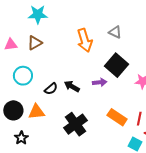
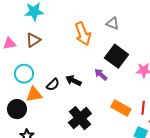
purple arrow: (100, 82) -> (101, 75), turned -128
orange triangle: (37, 112) -> (34, 94), moved

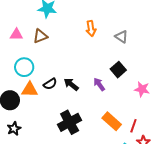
orange arrow: (83, 34) -> (91, 29), moved, size x0.7
black square: (116, 56) -> (118, 70), size x0.7

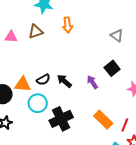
orange arrow: (91, 29) -> (68, 25), moved
pink triangle: (16, 35) -> (11, 37), moved
cyan circle: (24, 67) -> (38, 103), moved

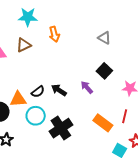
red line: (125, 125) -> (125, 116), moved

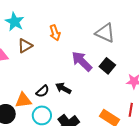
cyan star: (28, 17) -> (15, 22), moved, turned 30
gray triangle: (104, 38) -> (105, 33), size x1.5
purple arrow: (87, 87) -> (82, 61), moved, size x1.6

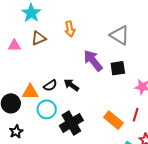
black square: (107, 66) -> (118, 68), turned 35

